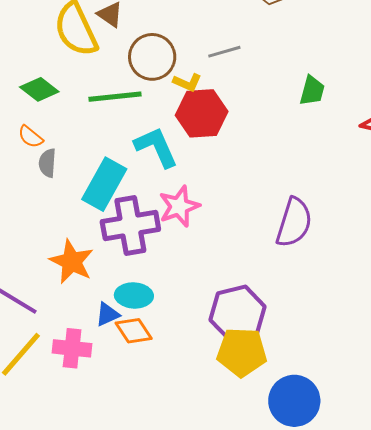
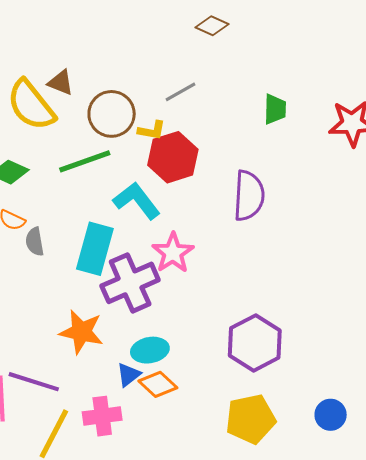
purple semicircle: (294, 222) -> (249, 196), moved
yellow pentagon: (242, 352) -> (250, 419), moved
blue circle: (294, 401) -> (331, 415), size x0.6

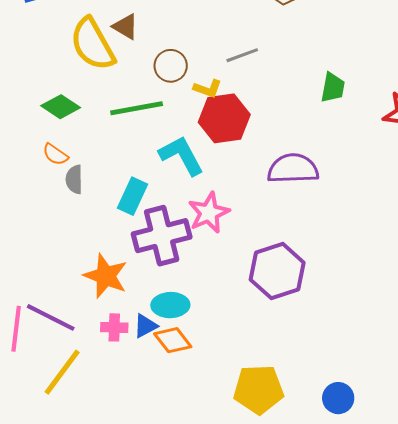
brown circle: (112, 114) -> (171, 66), size x0.7
purple semicircle: (249, 196) -> (293, 169), turned -105
cyan rectangle: (95, 249) -> (132, 196), size x0.7
purple hexagon: (255, 343) -> (277, 271), moved
pink cross: (102, 416) -> (114, 327), moved, size x0.7

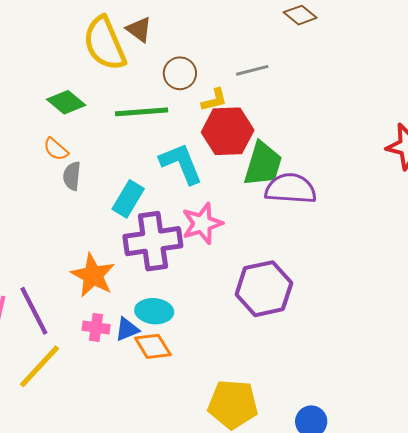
green trapezoid: (333, 87) -> (263, 164), moved, size x1.5
yellow L-shape: (208, 89) -> (214, 100), turned -40
purple line: (51, 317) -> (34, 311), turned 30

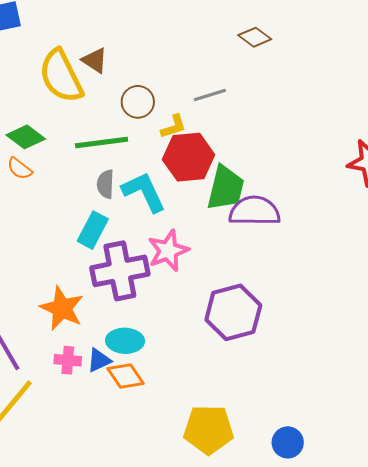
orange semicircle: (56, 149) -> (20, 168), moved
gray semicircle: (72, 176) -> (105, 184), moved

